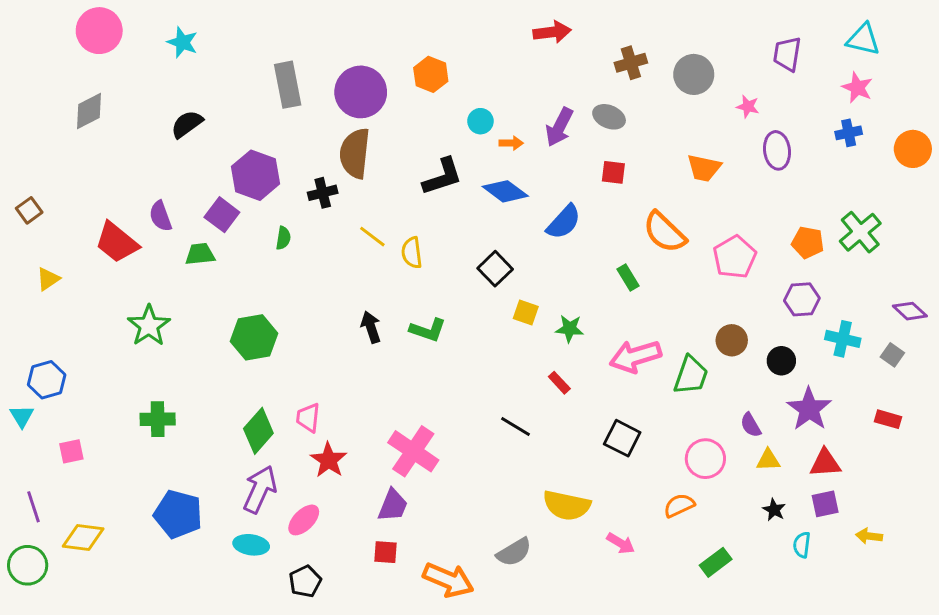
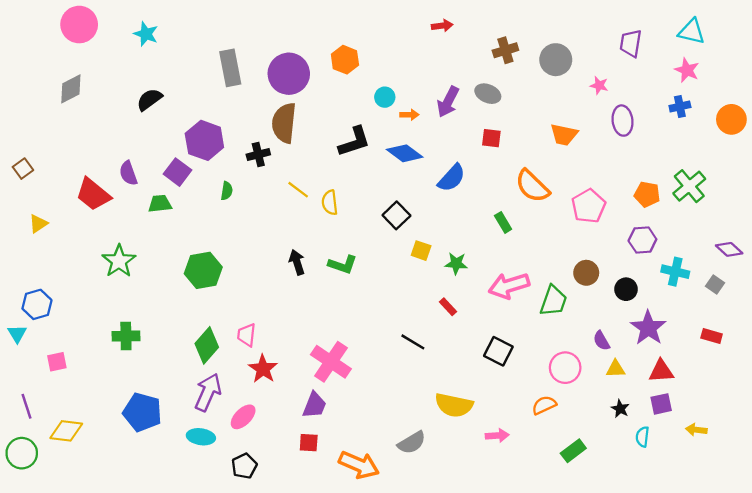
red arrow: (552, 32) -> (442, 26), size x0.7
pink arrow: (621, 543) -> (497, 436), turned -35

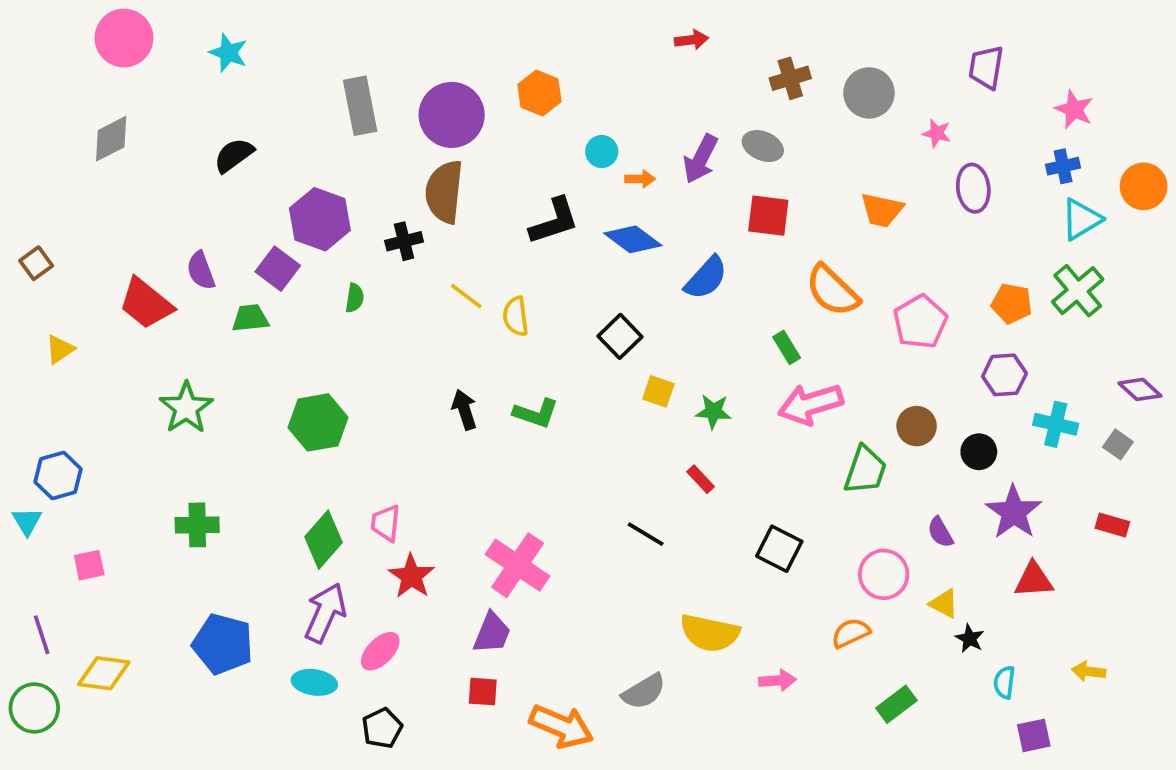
cyan triangle: (692, 32) -> (1081, 219), moved, turned -44
red square: (491, 138) -> (768, 216), size x1.4
pink arrow: (509, 286) -> (810, 404), moved
yellow triangle: (615, 369) -> (944, 604), moved, turned 30
purple square: (661, 404) -> (1034, 735), moved

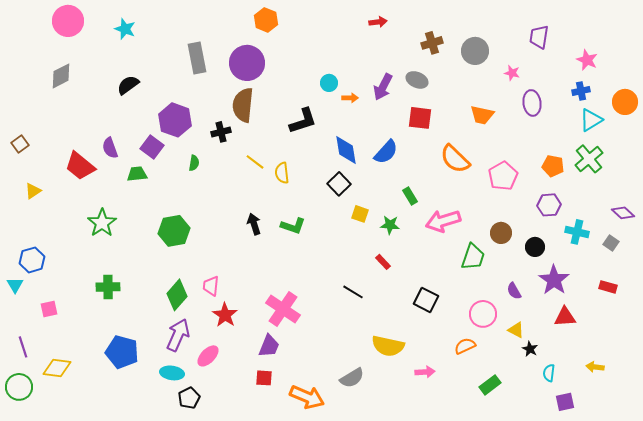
orange hexagon: (539, 93) -> (266, 20), moved
blue diamond: (633, 239) -> (346, 150), moved, turned 44
green rectangle: (787, 347) -> (410, 196), moved
black pentagon: (382, 728) -> (189, 398), moved

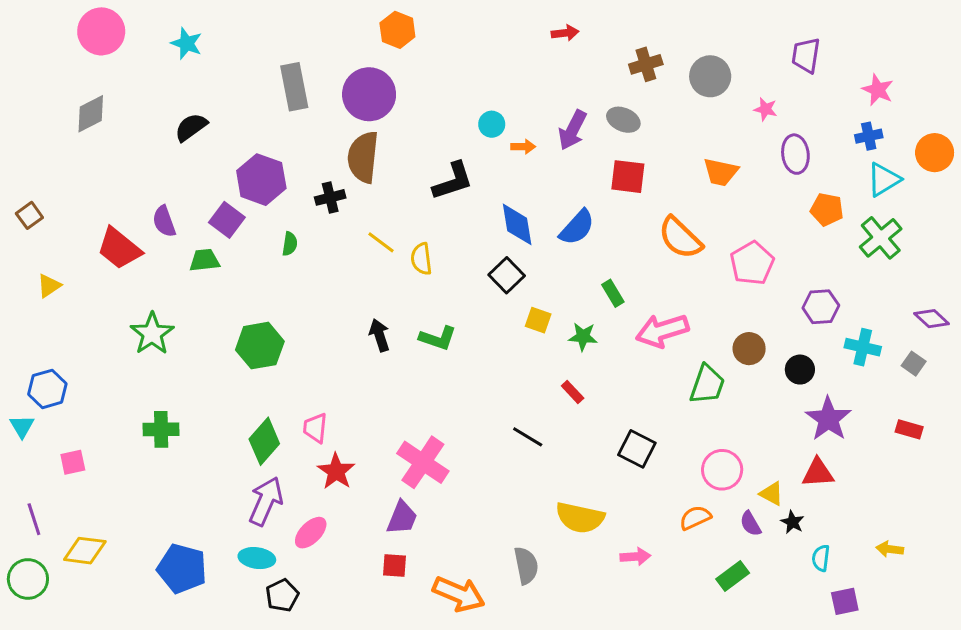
orange pentagon: (553, 166) -> (827, 209), moved
purple semicircle: (514, 291) -> (751, 524), moved
red triangle: (565, 317) -> (818, 473), moved
blue pentagon: (122, 352) -> (182, 569), moved
gray semicircle: (352, 378) -> (526, 566), turned -70

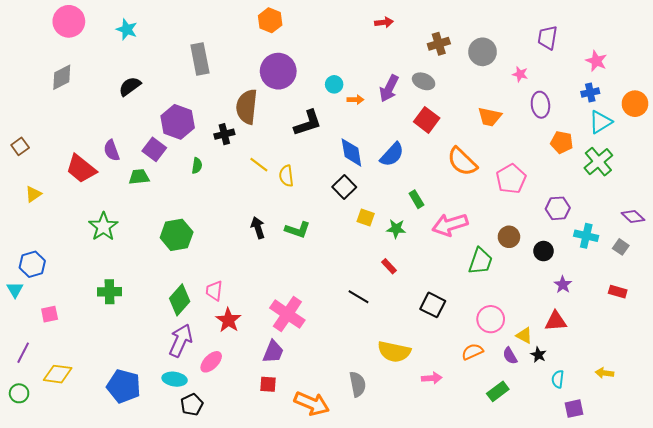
purple circle: (369, 94) -> (278, 71), moved
red square: (628, 177) -> (427, 120), turned 30
purple star: (828, 419) -> (563, 285), size x0.6
purple line: (34, 519) -> (23, 353), turned 45
green circle: (28, 579) -> (19, 393), size x0.7

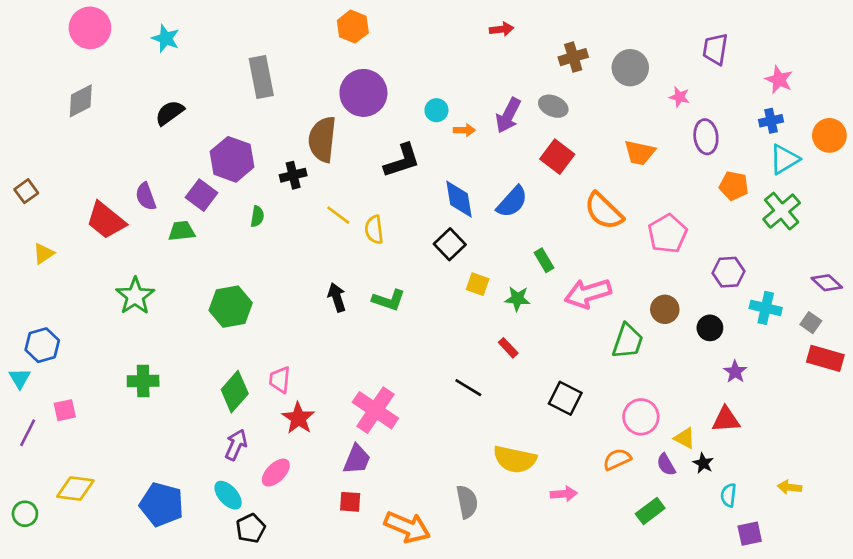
red rectangle: (618, 292) -> (825, 358), moved, size x1.5
purple arrow: (181, 340) -> (236, 445), size x0.7
purple line: (23, 353) -> (28, 433), moved
cyan ellipse: (175, 379) -> (228, 495), turned 40

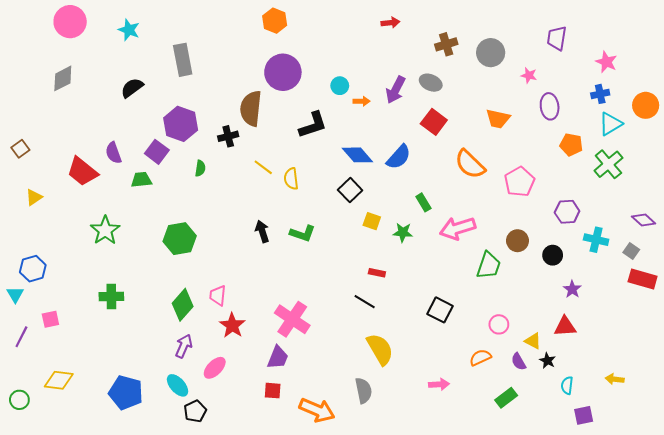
gray rectangle: (261, 77) -> (183, 60), moved
blue diamond: (459, 199) -> (357, 155), turned -32
red rectangle: (508, 348) -> (377, 273), moved, turned -35
pink circle: (641, 417) -> (499, 324), size x0.7
yellow semicircle: (515, 459) -> (380, 349), moved, turned -132

